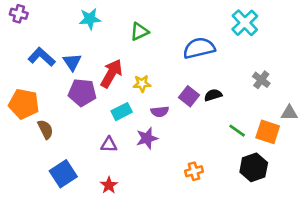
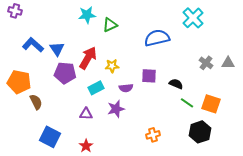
cyan star: (90, 19) -> (87, 15), moved
black semicircle: (213, 95) -> (176, 84), moved, turned 40
purple square: (189, 96) -> (149, 76), turned -35
gray triangle: (289, 113) -> (228, 63), moved
blue square: (63, 174) -> (50, 137), turned -30

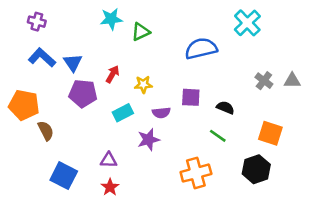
purple cross: (15, 11) -> (37, 22), moved
red arrow: (88, 58) -> (113, 74), size x0.6
green line: (187, 103) -> (218, 136), moved
purple triangle: (86, 114) -> (109, 160), moved
orange cross: (153, 135) -> (196, 173), size x1.6

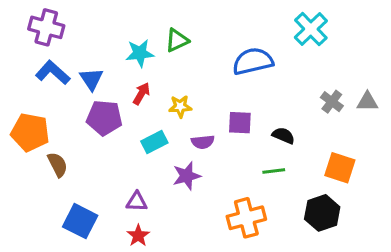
cyan star: (111, 19) -> (140, 53), moved
purple cross: (37, 22) -> (46, 27), size x1.5
green line: (218, 136) -> (274, 171), turned -42

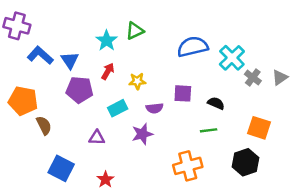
purple cross: (46, 27) -> (17, 26), moved
cyan cross: (311, 29) -> (232, 58), moved
cyan star: (140, 53) -> (107, 41), turned -30
gray triangle: (367, 102) -> (280, 77), turned -35
purple triangle: (137, 202) -> (97, 138), moved

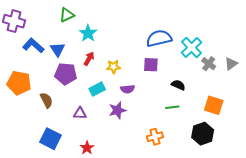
green triangle: (135, 31) -> (67, 15), moved
purple square: (183, 93) -> (151, 65), moved
brown semicircle: (44, 125) -> (46, 100), moved
orange cross: (188, 166) -> (155, 137), size x0.7

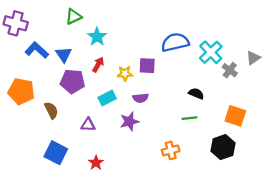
gray triangle: (231, 64) -> (253, 58), moved
purple square: (151, 65) -> (147, 66), moved

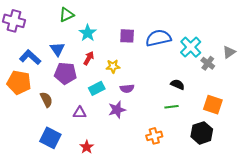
blue L-shape: (37, 50) -> (30, 57), moved
purple square: (147, 66) -> (127, 36), moved

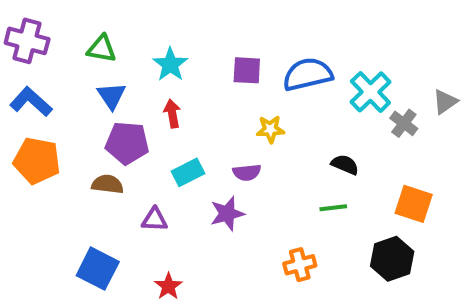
green triangle: (66, 15) -> (102, 49), moved, turned 35
blue L-shape: (30, 57) -> (31, 102), moved
red arrow: (89, 58) -> (172, 114), turned -40
yellow star: (113, 66) -> (270, 129), moved
brown semicircle: (46, 100) -> (107, 184), moved, turned -56

